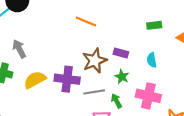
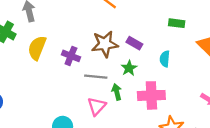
purple cross: (67, 79) -> (71, 56), size x0.7
yellow semicircle: (35, 80) -> (37, 48), turned -55
pink cross: (148, 96) -> (151, 95), turned -30

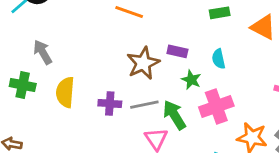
purple cross: (71, 56) -> (110, 104), moved
green star: (129, 68) -> (191, 80), moved
green arrow: (117, 92) -> (174, 115), size x1.5

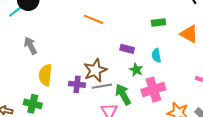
brown star: (143, 63) -> (95, 70), moved
green cross: (23, 85) -> (33, 104), moved

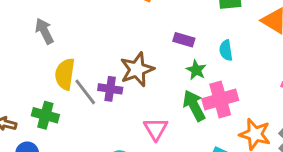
gray line: (102, 86) -> (85, 92), moved, turned 60
green arrow: (123, 94) -> (194, 106), moved

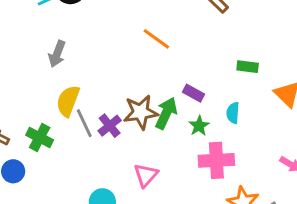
gray arrow: (44, 31) -> (57, 54), turned -145
purple cross: (110, 89) -> (110, 126), turned 30
green arrow: (194, 106) -> (166, 113), moved, turned 40

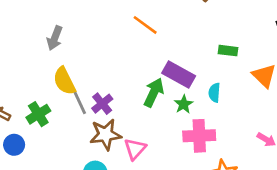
purple rectangle: (193, 93) -> (179, 74), size x1.6
yellow semicircle: (68, 101) -> (64, 81), turned -48
brown star: (141, 112) -> (106, 135), moved
green cross: (40, 137) -> (38, 114), turned 30

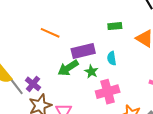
orange line: (145, 25) -> (50, 33), moved
purple rectangle: (179, 74) -> (83, 51), turned -30
green arrow: (154, 93) -> (68, 68), turned -135

